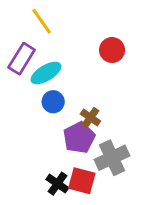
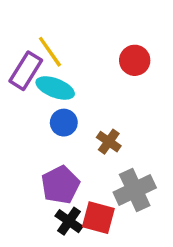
yellow line: (42, 21) -> (50, 52), moved
cyan ellipse: (46, 73) -> (55, 88), turned 52
purple pentagon: (79, 138) -> (60, 185), moved

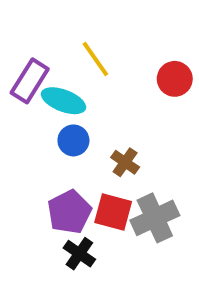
yellow line: (50, 52) -> (95, 59), moved
red circle: (135, 60) -> (175, 79), moved
red square: (98, 218) -> (113, 212), moved

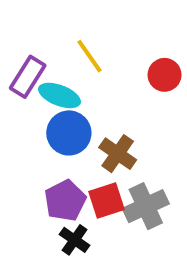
blue circle: (73, 140) -> (69, 133), size x1.5
brown cross: (125, 162) -> (118, 154), size x1.4
red square: (113, 212) -> (106, 201), turned -33

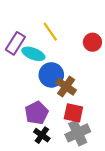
blue circle: (69, 133) -> (51, 75), moved
red square: (106, 201) -> (73, 113), moved, turned 30
gray cross: (146, 206) -> (78, 133), moved

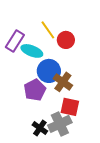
red circle: (92, 42) -> (66, 40), moved
purple pentagon: (37, 113) -> (35, 90), moved
gray cross: (78, 133) -> (60, 124), moved

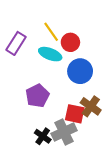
cyan ellipse: (32, 51) -> (50, 54), moved
blue circle: (49, 71) -> (80, 71), moved
brown cross: (63, 82) -> (91, 106), moved

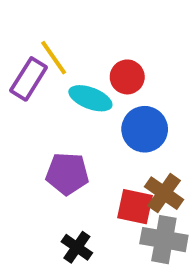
yellow line: (51, 32) -> (54, 58), moved
purple pentagon: (37, 96) -> (67, 174), turned 30
gray cross: (64, 132) -> (164, 240), moved, turned 35

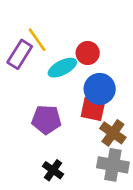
cyan ellipse: (90, 98) -> (62, 68), turned -48
red square: (135, 207) -> (93, 109), moved

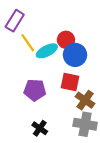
yellow line: (37, 40) -> (28, 43), moved
purple rectangle: (20, 54) -> (15, 21), moved
blue circle: (100, 89) -> (75, 55), moved

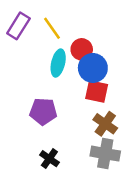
yellow line: (28, 43) -> (52, 28), moved
cyan ellipse: (47, 51) -> (58, 63), turned -50
red square: (70, 82) -> (97, 92), moved

